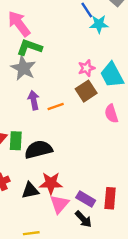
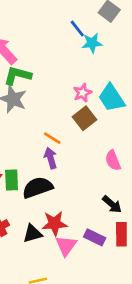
purple arrow: (34, 100) -> (51, 158), moved
orange line: (56, 106) -> (52, 138), turned 56
pink semicircle: (111, 114) -> (113, 160), moved
black arrow: (83, 219) -> (112, 204), moved

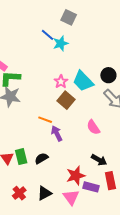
purple arrow: (51, 158) -> (57, 133), moved
black semicircle: (38, 187) -> (41, 158), size x0.6
red star: (55, 223) -> (76, 176), moved

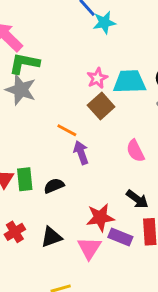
cyan trapezoid: (83, 81) -> (129, 82), turned 125

